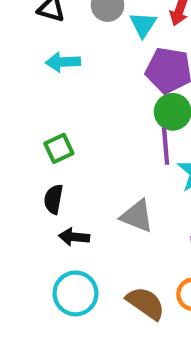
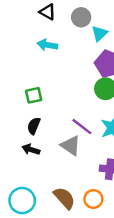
purple line: (166, 146) -> (82, 127), moved, turned -60
black semicircle: (54, 199) -> (34, 126), moved
cyan circle: (75, 293) -> (22, 201), moved

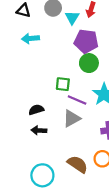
green square: (34, 95) -> (63, 84), moved, turned 32
black semicircle: (34, 126) -> (36, 110), turned 64
gray triangle: (71, 145) -> (72, 118), turned -48

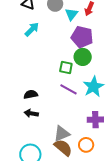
cyan arrow: (30, 38) -> (32, 29), turned 133
green square: (63, 84) -> (66, 67), moved
gray triangle: (72, 118) -> (62, 134), moved

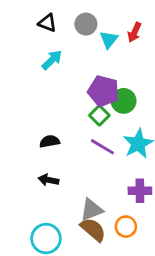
purple pentagon: (82, 37) -> (103, 91), moved
green square: (66, 67) -> (99, 115), turned 32
black semicircle: (31, 94) -> (50, 141), moved

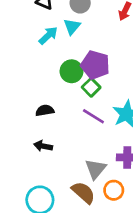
cyan triangle: (109, 40) -> (72, 27), moved
green circle: (124, 101) -> (72, 71), moved
gray triangle: (91, 210) -> (96, 169), moved, turned -30

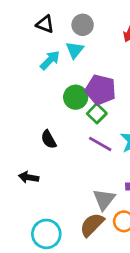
black semicircle: (45, 110) -> (49, 139), turned -108
black arrow: (43, 146) -> (29, 177), moved
brown semicircle: (83, 193) -> (92, 225), turned -85

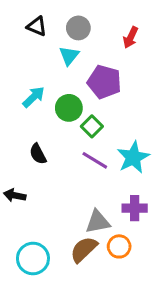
cyan arrow: (50, 60) -> (34, 97), moved
purple pentagon: (101, 90) -> (104, 82), moved
gray triangle: (104, 199) -> (98, 222), turned 40

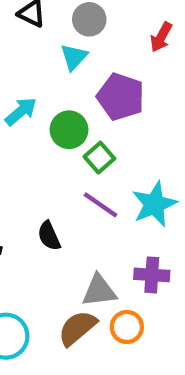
black semicircle: (38, 154) -> (49, 236), moved

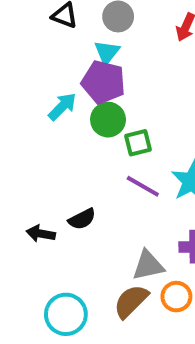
purple pentagon: (121, 97) -> (103, 82), moved
green square: (99, 158) -> (138, 143), turned 32
black semicircle: (49, 236) -> (82, 219), moved, turned -88

